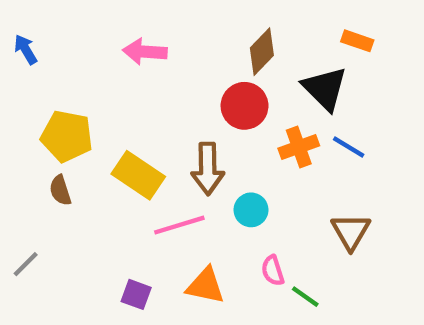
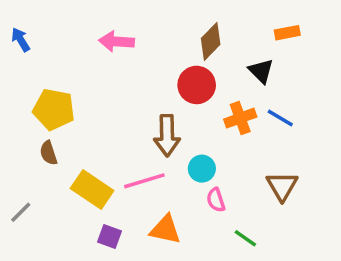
orange rectangle: (357, 41) -> (287, 33), turned -30
black triangle: (325, 88) -> (261, 71), size x0.7
yellow rectangle: (138, 175) -> (92, 189), moved
pink semicircle: (273, 271) -> (216, 200), moved

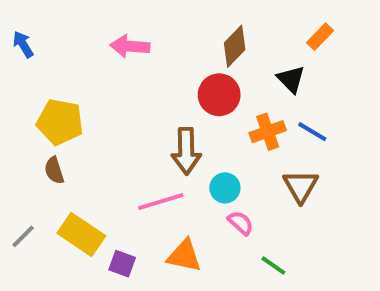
orange rectangle: (287, 33) -> (320, 37), turned -35
brown triangle: (282, 186) -> (301, 186), moved
yellow rectangle: (92, 189) -> (81, 234), moved
pink semicircle: (216, 200) -> (240, 223), turned 150

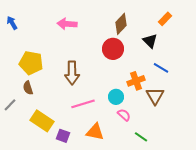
orange cross: (268, 132) -> (136, 81), moved
brown arrow: (186, 151) -> (72, 73), moved
gray line: (23, 236) -> (10, 105), moved

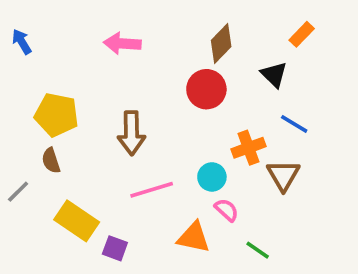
orange triangle: (95, 132) -> (194, 237), moved

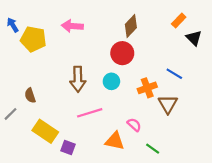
black triangle: (274, 75) -> (194, 38), moved
yellow pentagon: (56, 115) -> (33, 39), moved
cyan circle: (212, 177) -> (111, 81), moved

